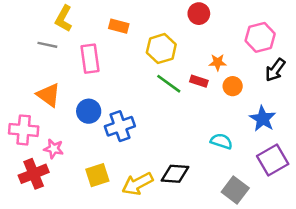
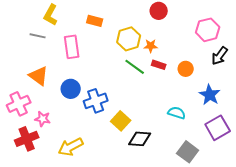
orange star: (218, 62) -> (151, 46), moved
pink cross: (24, 130) -> (19, 104), turned -30
yellow square: (97, 175) -> (121, 121), moved, turned -30
yellow arrow: (137, 184) -> (71, 147), moved

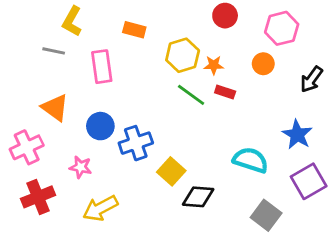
pink hexagon: (208, 30) -> (282, 28), moved
orange circle: (186, 69) -> (263, 64), moved
cyan semicircle: (177, 113) -> (251, 160), size x1.4
pink star: (43, 119) -> (81, 167), moved

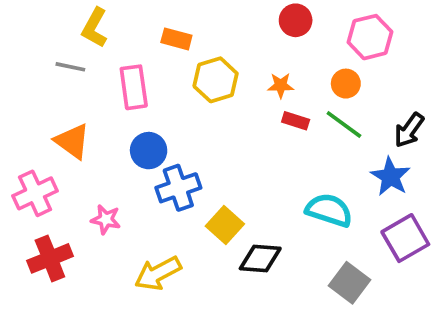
yellow hexagon: (183, 55) -> (216, 80), moved
black arrow: (311, 79) -> (409, 130), moved
green line: (191, 95) -> (344, 124), moved
blue circle: (100, 126) -> (149, 151), moved
yellow arrow: (100, 208) -> (158, 273), moved

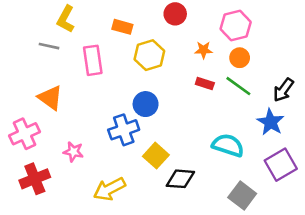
red circle: (296, 20) -> (175, 14), moved
pink hexagon: (370, 37) -> (236, 25), moved
orange star: (281, 85) -> (204, 50), moved
blue circle: (149, 151) -> (146, 104), moved

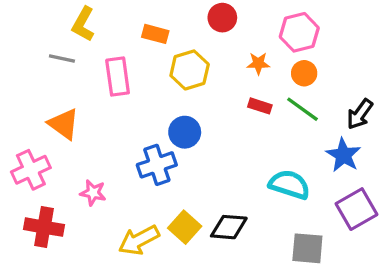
yellow square: (156, 156) -> (185, 227), moved
red cross: (35, 179) -> (44, 227), turned 32
gray square: (242, 196) -> (307, 248), turned -32

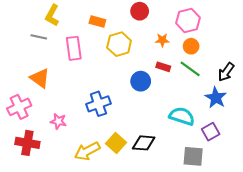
blue circle: (185, 132) -> (141, 81), moved
purple square: (357, 209) -> (211, 132), moved, size x0.7

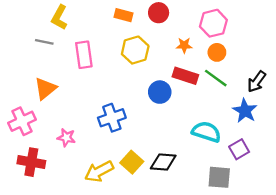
orange rectangle: (97, 22) -> (124, 15), moved
red rectangle: (163, 67) -> (185, 76), size x1.5
orange triangle: (40, 78) -> (45, 89), turned 45

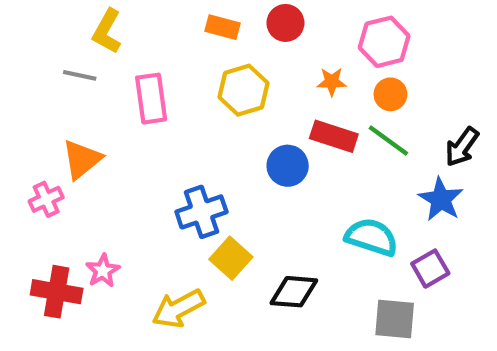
pink cross: (22, 121) -> (46, 199), moved, size x0.7
pink star: (66, 138) -> (103, 271), moved, turned 30
yellow square: (132, 162) -> (231, 258), moved

